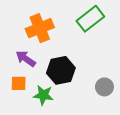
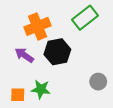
black hexagon: (61, 70) -> (57, 52), moved
orange square: (19, 83) -> (18, 95), moved

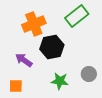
purple arrow: (24, 55) -> (24, 60), moved
green star: (41, 89) -> (60, 81), moved

